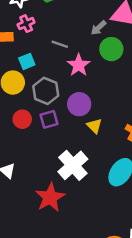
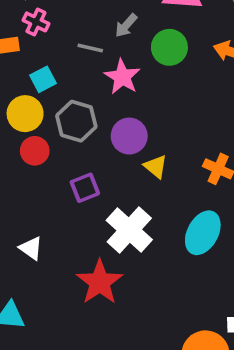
pink cross: (26, 24) -> (36, 22), turned -35
gray arrow: (99, 28) -> (126, 25), moved
red circle: (22, 119) -> (35, 151), moved
purple square: (49, 119) -> (85, 188), moved

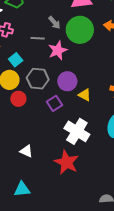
gray arrow: (126, 25) -> (54, 23), turned -72
green circle: (169, 47) -> (80, 30), size x1.4
pink star: (122, 77) -> (58, 50), turned 30
purple square: (85, 188) -> (55, 103), moved

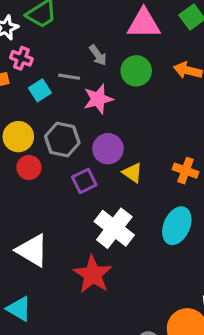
green circle: (80, 30) -> (136, 71), size x0.7
cyan square: (16, 60) -> (40, 90), moved
white triangle: (26, 151) -> (32, 250), size x1.6
cyan triangle: (22, 189) -> (19, 309), turned 30

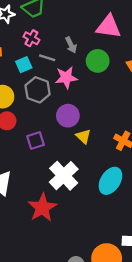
pink cross: (21, 58) -> (31, 38), moved
gray hexagon: (62, 140) -> (38, 90), moved
purple square: (84, 181) -> (36, 141), moved

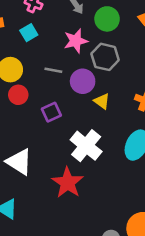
gray line: (47, 58) -> (53, 70), moved
gray hexagon: (38, 90) -> (105, 57), moved

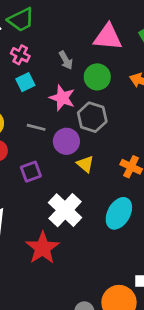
cyan square: (29, 33) -> (25, 82), moved
pink star: (76, 41) -> (62, 98), turned 30

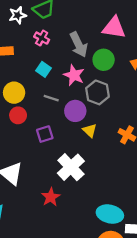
gray arrow: (66, 60) -> (79, 45), size x1.6
cyan square: (25, 82) -> (43, 69), moved, turned -32
cyan ellipse: (119, 213) -> (110, 214), moved, turned 70
red star: (43, 248) -> (51, 197), size x0.7

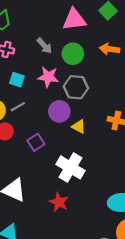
gray arrow: (79, 45) -> (44, 46), size x0.7
gray line: (51, 98) -> (18, 107), moved, turned -32

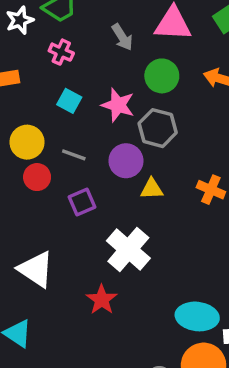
gray arrow: (44, 46) -> (122, 37), moved
gray line: (18, 107) -> (74, 155), moved, turned 40
yellow triangle: (79, 126) -> (152, 189), turned -40

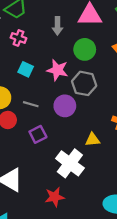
gray arrow: (122, 37) -> (58, 26), turned 36
yellow triangle: (152, 189) -> (93, 140), moved
red star: (102, 300) -> (55, 197), turned 30

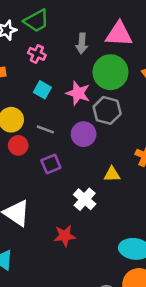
green circle: (85, 49) -> (110, 72), size x1.4
white cross: (70, 163) -> (85, 199), size x0.7

